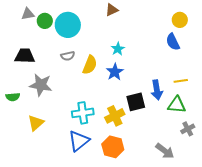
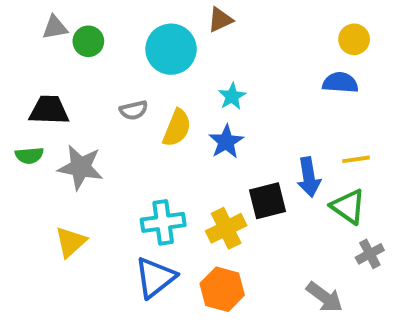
cyan circle: (68, 25) -> (171, 49), moved
blue semicircle: (173, 42) -> (340, 83), turned 120
green semicircle: (13, 97) -> (29, 155), moved
green triangle: (177, 105) -> (348, 207), turned 30

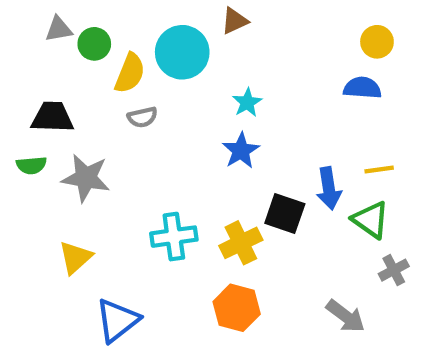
yellow semicircle: (177, 128) -> (130, 73), moved
black square: (267, 201) -> (285, 214), turned 33
blue triangle: (155, 277) -> (117, 320), moved

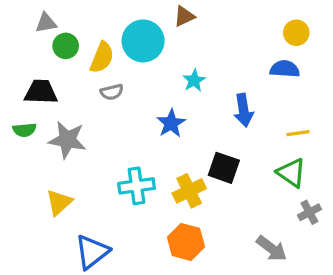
green circle: (94, 44) -> (66, 46), moved
blue star: (241, 151) -> (171, 123), moved
blue arrow: (329, 188) -> (244, 110), moved

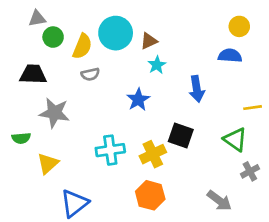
brown triangle: (184, 16) -> (149, 41), moved
green semicircle: (24, 130) -> (21, 138), moved
yellow line: (298, 133) -> (253, 108), moved

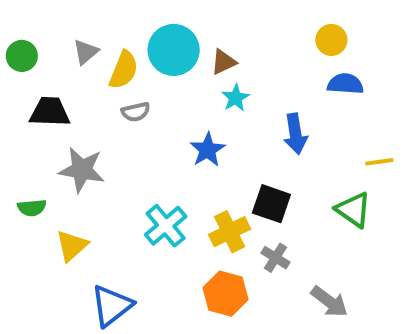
gray triangle: (37, 18) -> (86, 52), moved, turned -30
yellow circle: (239, 26) -> (331, 40), moved
green circle: (53, 37) -> (22, 56), moved
cyan cross: (110, 150) -> (166, 226), turned -32
gray cross: (250, 171) -> (275, 258), moved, turned -30

